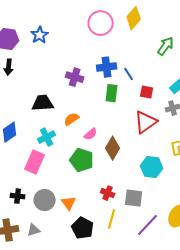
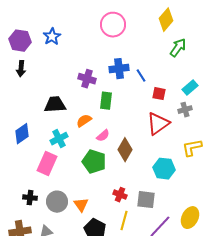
yellow diamond: (134, 18) -> (166, 20), moved
green rectangle: (112, 93) -> (106, 101), moved

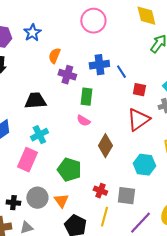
yellow diamond: (166, 20) -> (146, 16), turned -55
orange semicircle: (84, 121) -> (54, 56), moved, turned -35
pink semicircle: (103, 136) -> (83, 121), moved, turned 72
green pentagon: (94, 162) -> (69, 170), moved
black cross: (30, 198) -> (13, 203), moved

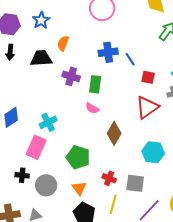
purple cross: (67, 75) -> (71, 76), moved
black trapezoid: (35, 101) -> (41, 58), moved
orange triangle: (61, 201) -> (79, 188), moved
black cross: (13, 203) -> (22, 175), moved

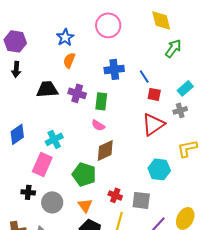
blue star: (41, 20) -> (65, 37), moved
black trapezoid: (41, 58) -> (47, 89), moved
blue line: (130, 59) -> (144, 76), moved
brown diamond: (114, 133) -> (105, 150), moved, turned 35

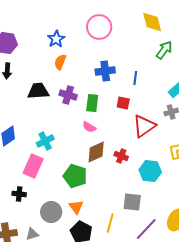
blue line: (144, 76) -> (135, 78), turned 40
red square: (154, 94) -> (123, 103), moved
red cross: (115, 195) -> (121, 156), moved
gray circle: (52, 202) -> (51, 212), moved

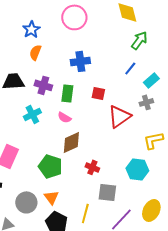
blue line: (135, 78) -> (130, 68), moved, turned 32
cyan cross: (45, 141) -> (32, 114), moved
red cross: (121, 156) -> (92, 167), moved
cyan hexagon: (150, 171) -> (137, 169), moved

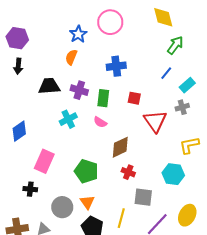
blue star: (31, 29) -> (78, 34), moved
red triangle: (119, 116) -> (155, 121), turned -30
brown diamond: (71, 142) -> (120, 147), moved

